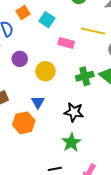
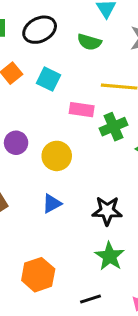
green cross: (85, 76) -> (113, 127), moved
blue triangle: (38, 102) -> (52, 204), turned 40
orange hexagon: (24, 123) -> (38, 275), moved

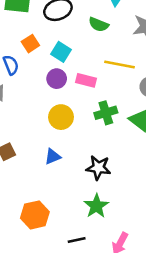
green cross: (113, 127) -> (106, 113), moved
purple circle: (16, 143) -> (57, 79), moved

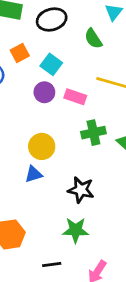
green semicircle: (99, 24) -> (93, 39), turned 30
yellow circle: (61, 117) -> (42, 146), moved
green star: (96, 206) -> (76, 230), turned 30

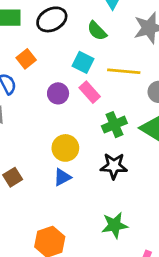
cyan square: (51, 64) -> (83, 62), moved
pink rectangle: (75, 97) -> (90, 92), turned 40
black star: (81, 190) -> (114, 166), moved

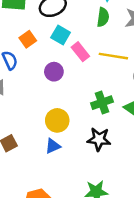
green semicircle: (97, 31) -> (103, 17), moved, turned -132
cyan square: (83, 62) -> (61, 35), moved
pink rectangle: (90, 92) -> (80, 52), moved

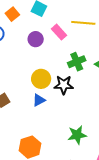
pink rectangle: (80, 52) -> (59, 32), moved
black star: (99, 139) -> (64, 85), moved

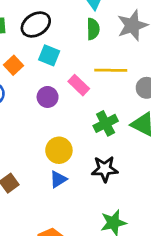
black star: (64, 85) -> (105, 169), moved

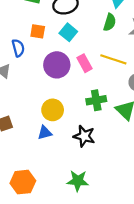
orange square: (14, 65) -> (38, 31), turned 35
purple circle: (48, 97) -> (57, 65), size x1.5

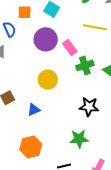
pink rectangle: (84, 63) -> (70, 47), moved
blue triangle: (45, 133) -> (34, 110), moved
black star: (84, 136) -> (89, 107), moved

